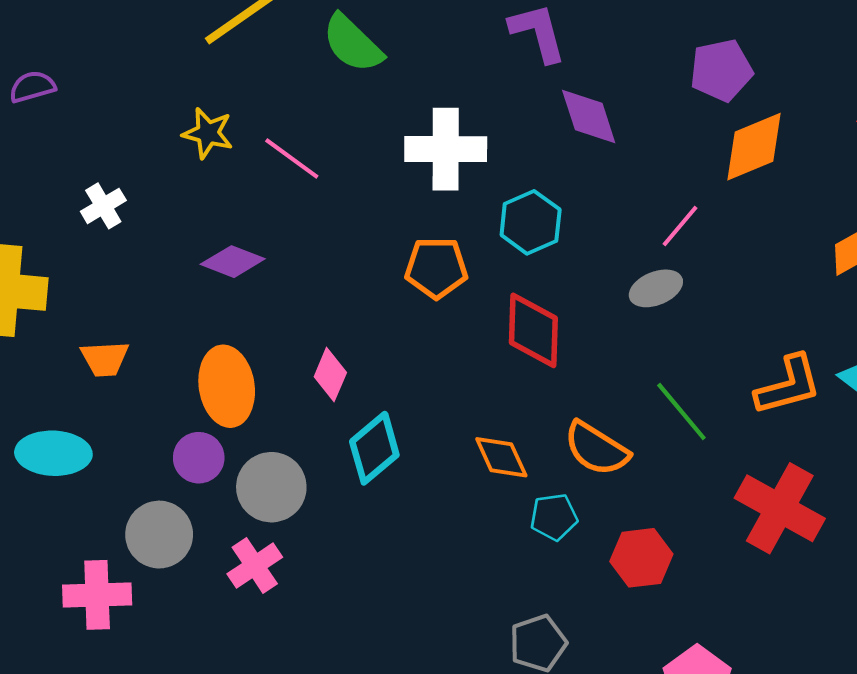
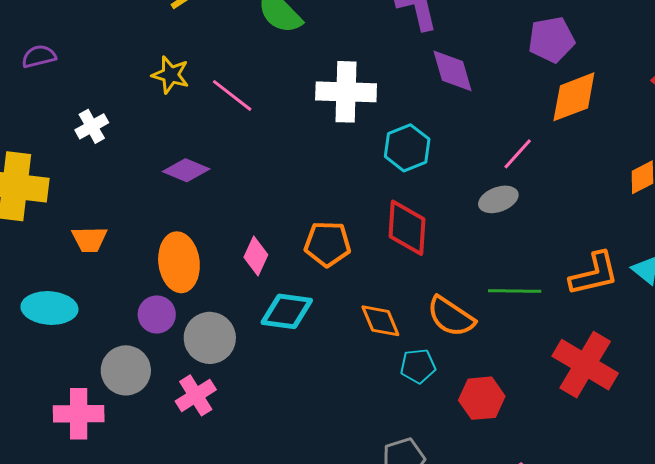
purple semicircle: (32, 87) -> (39, 56), moved
orange pentagon: (436, 268) -> (328, 244), moved
green line: (681, 412) -> (515, 291), turned -51
cyan diamond: (374, 448) -> (287, 311), turned 46

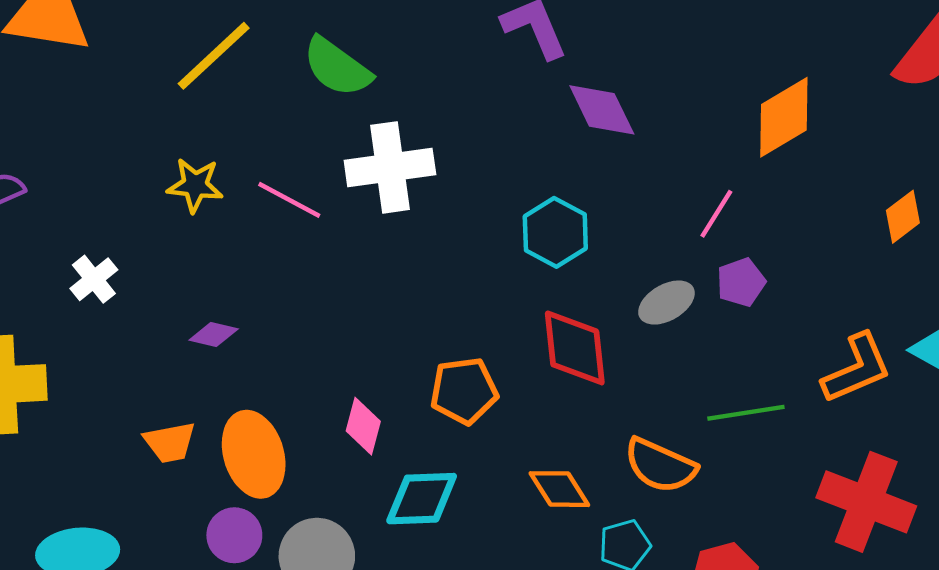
purple pentagon: (551, 40) -> (741, 282), moved, size x0.7
white cross: (346, 92) -> (390, 167), moved
purple diamond: (186, 170) -> (214, 335), moved, size x0.7
gray ellipse: (498, 199) -> (666, 303), moved
orange trapezoid: (89, 239) -> (170, 442), moved

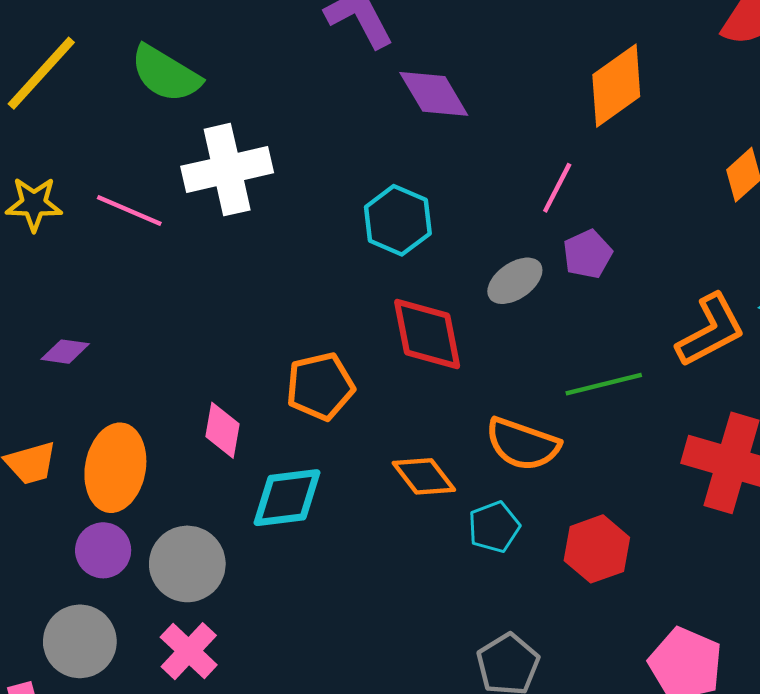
orange ellipse: (254, 454) -> (115, 468), turned 32

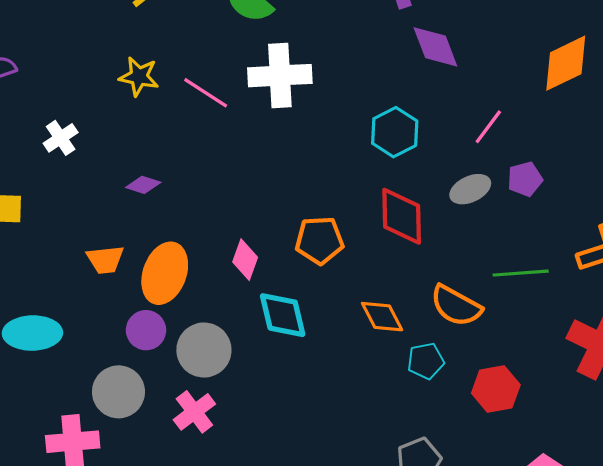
pink line: (557, 188) -> (488, 127), moved
cyan diamond: (287, 498) -> (283, 315), turned 74

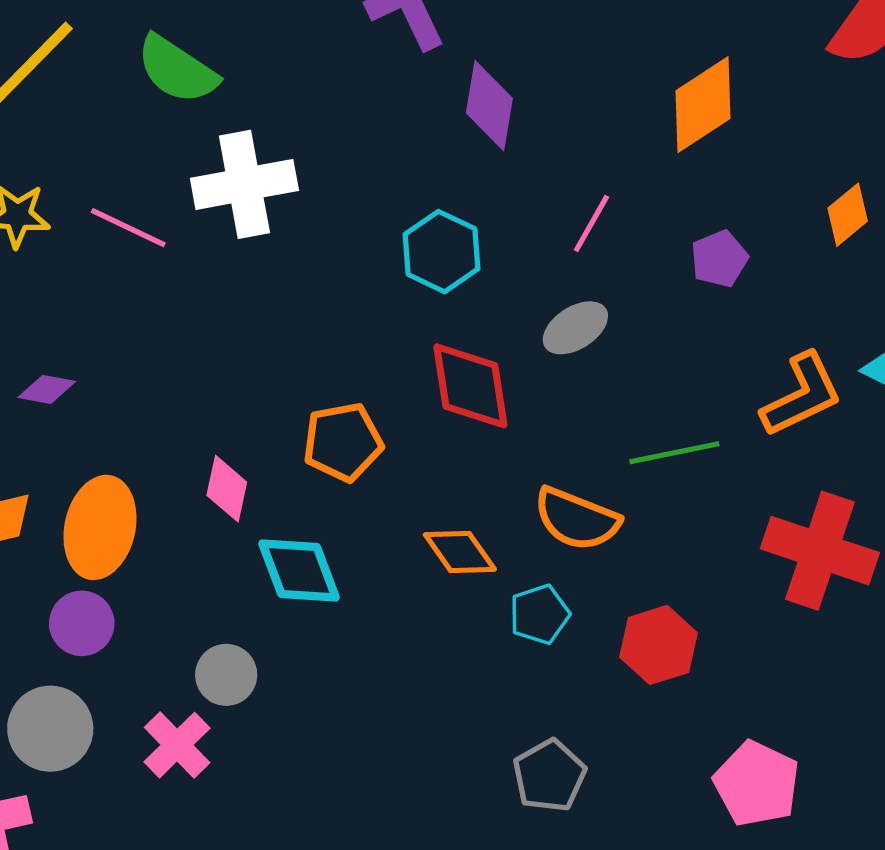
purple diamond: (435, 47) -> (489, 106), turned 38
purple pentagon: (525, 179) -> (719, 259), moved
gray circle: (204, 350) -> (226, 675), moved, size x0.7

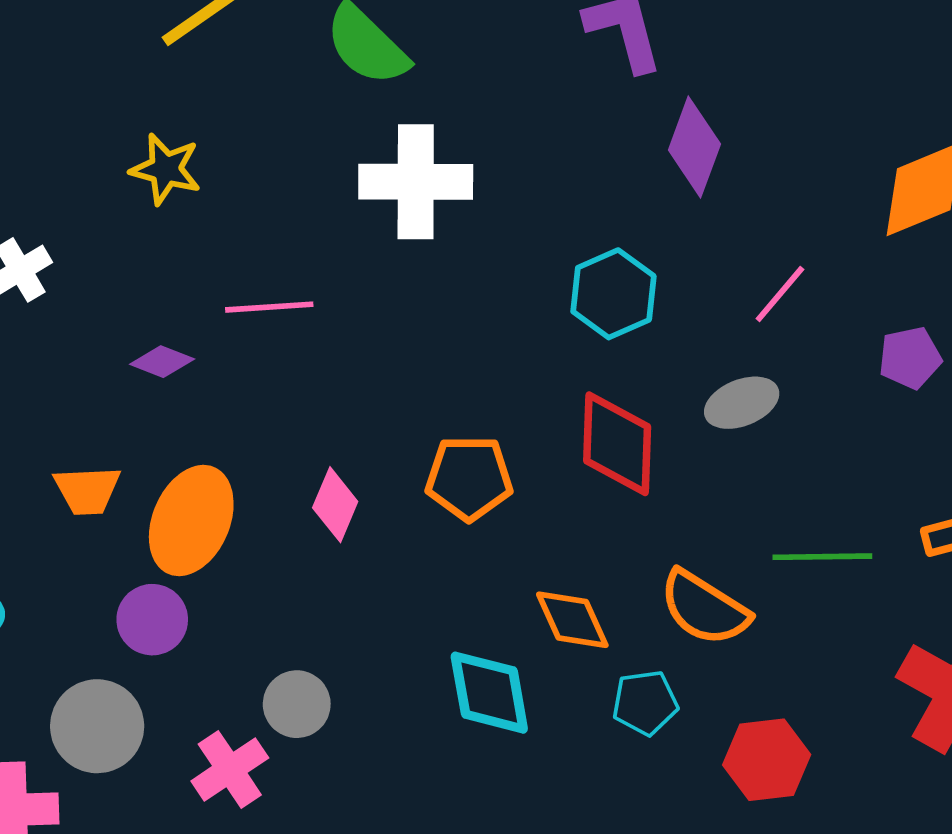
pink line: (128, 228) -> (269, 307), moved, turned -40
cyan diamond: (299, 570) -> (489, 693), moved

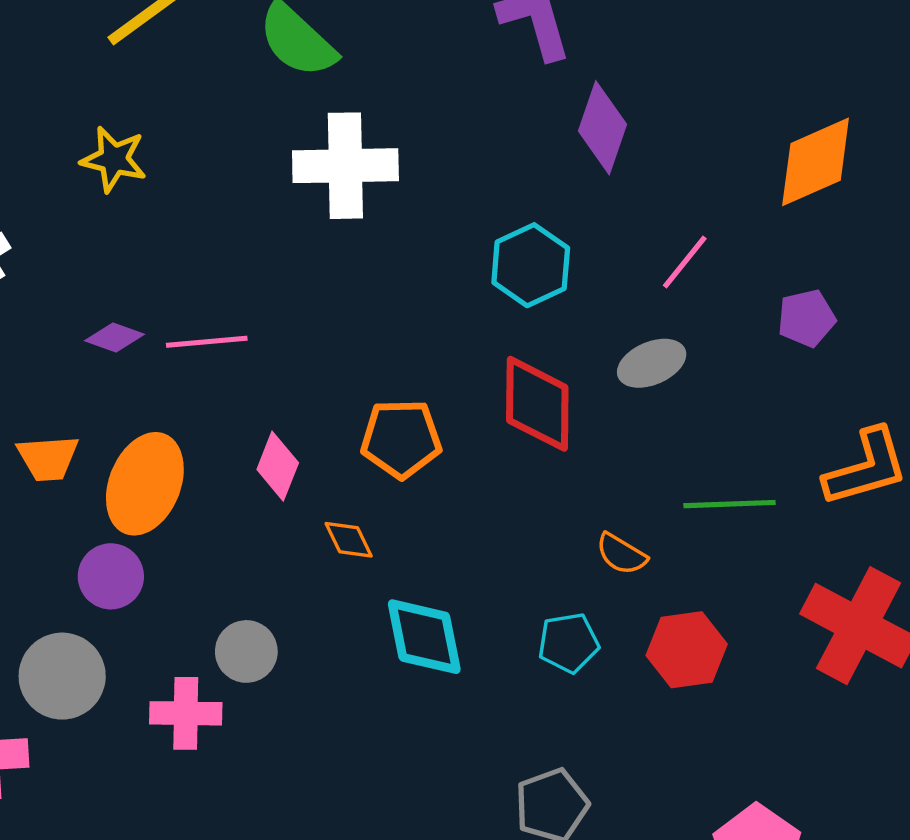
pink line: (269, 307) -> (207, 342), moved
orange semicircle: (704, 608) -> (621, 554), size x0.6
orange diamond: (572, 620) -> (349, 540), moved, size x0.7
red hexagon: (767, 760) -> (687, 650), moved
pink cross: (230, 769) -> (186, 713), turned 36

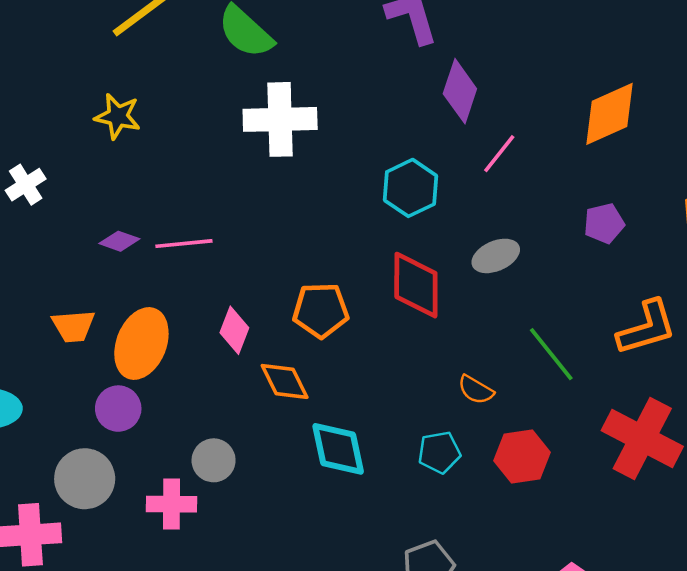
pink line: (685, 262) -> (499, 154), moved
green line: (730, 504) -> (551, 354), turned 54
orange diamond: (349, 540) -> (285, 381), size x1.4

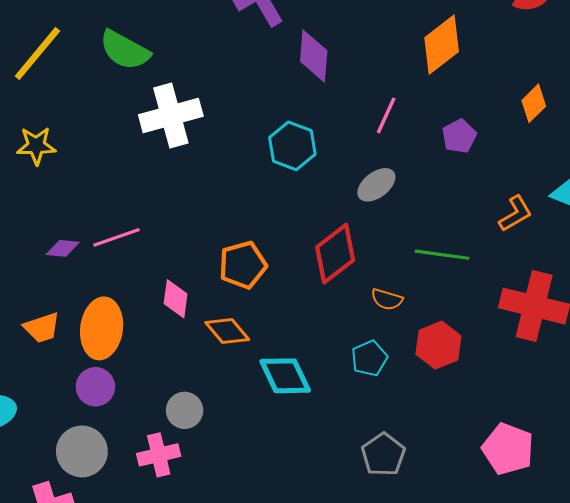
pink line: (499, 154) -> (386, 115), moved
red diamond: (416, 285) -> (335, 254), moved, turned 66
orange L-shape: (647, 328) -> (515, 214), size x0.7
green line: (551, 354) -> (442, 255), turned -30

